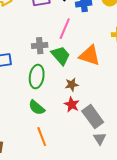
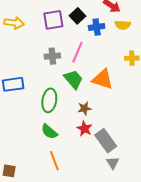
gray cross: (40, 46) -> (52, 56), moved

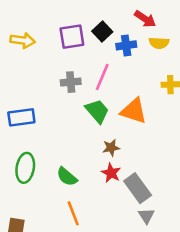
green ellipse: (49, 100) -> (25, 168), moved

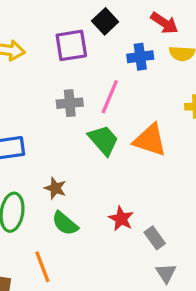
black square: (102, 32) -> (105, 21), moved
brown star: (111, 148) -> (55, 188), moved, turned 30
gray rectangle: (138, 188) -> (155, 238), size x0.6
orange line: (73, 213) -> (42, 267), moved

